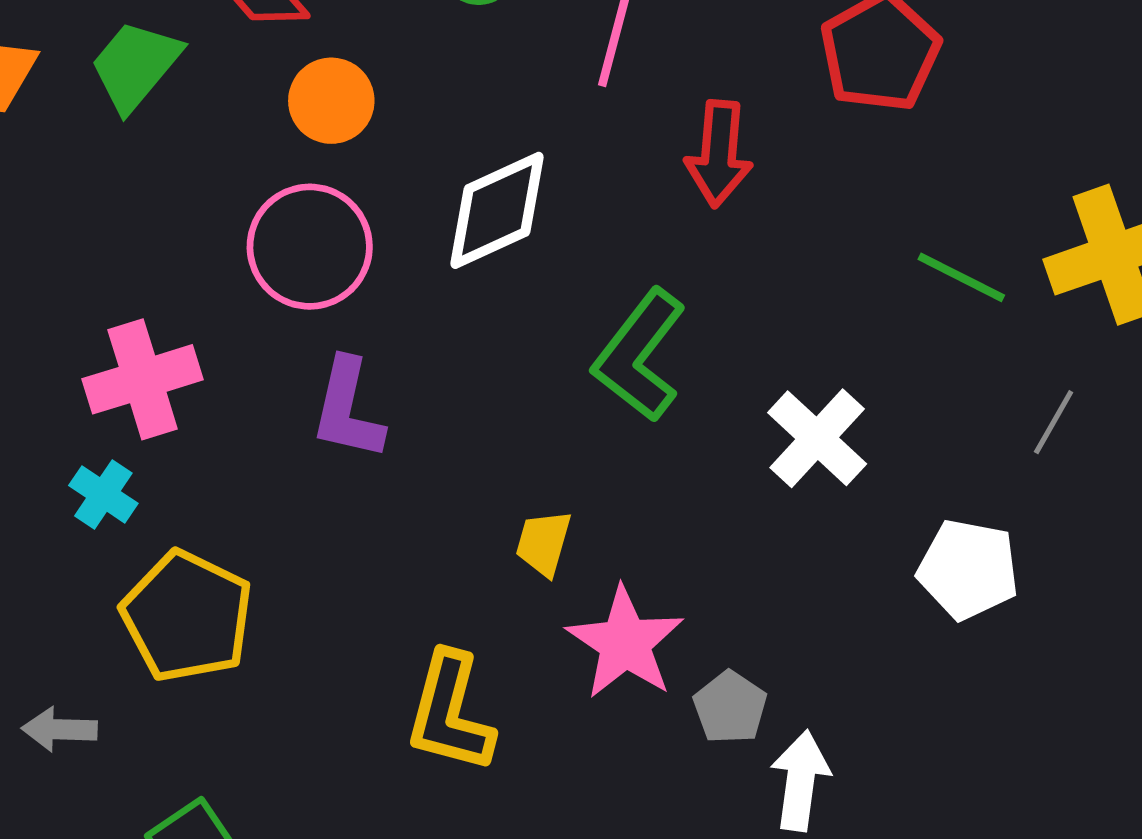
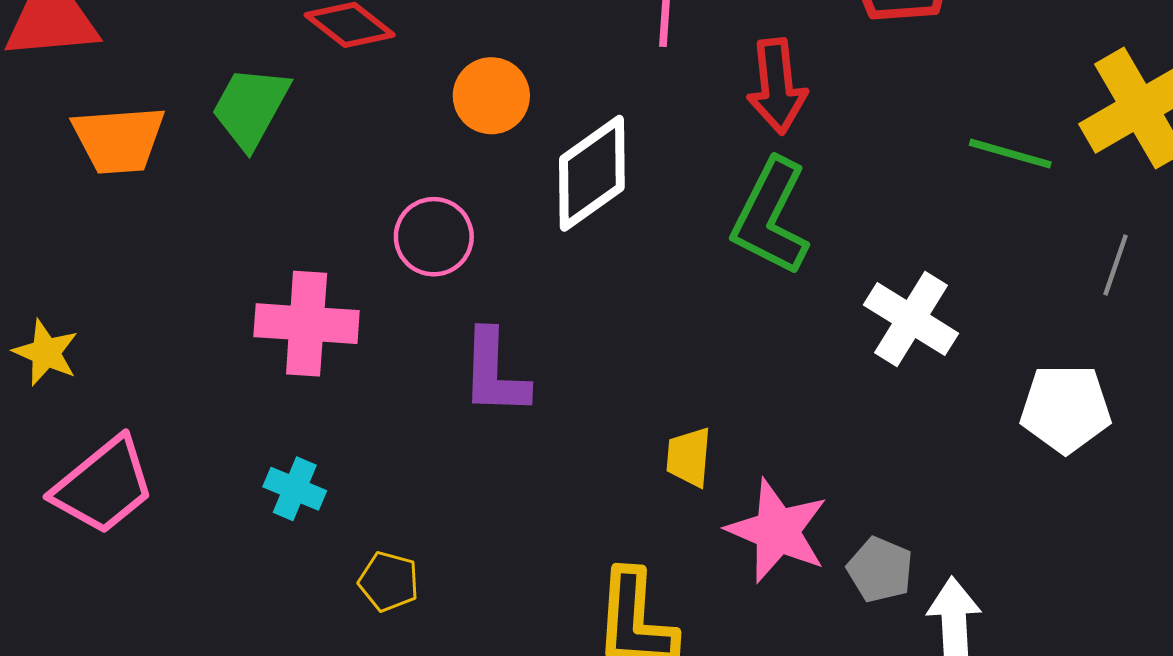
orange circle: (331, 101) -> (491, 96), moved
pink circle: (310, 247) -> (434, 237), size x0.7
green L-shape: (639, 355) -> (771, 217), moved
pink cross: (143, 379) -> (307, 324), moved, turned 32
yellow pentagon: (187, 616) -> (389, 581), size x0.5

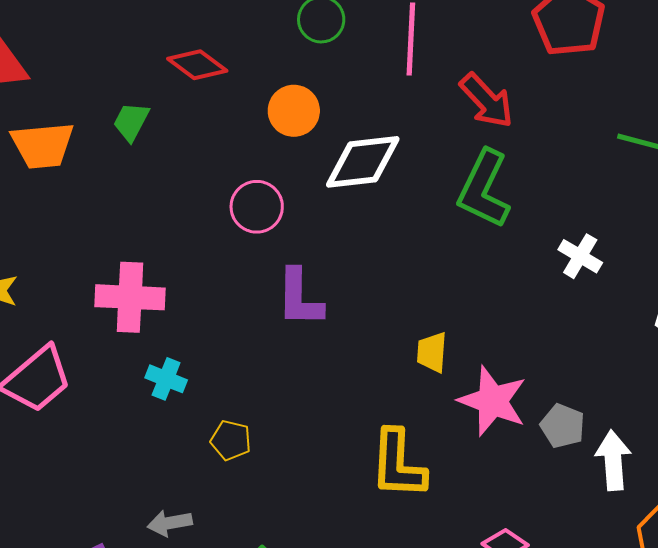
red arrow: (777, 86) -> (487, 101), turned -36
green trapezoid: (250, 107) -> (131, 122), size x0.7
white diamond: (592, 173) -> (363, 162), turned 30
white cross: (911, 319) -> (580, 256), size x0.7
pink cross: (307, 324) -> (130, 297), moved

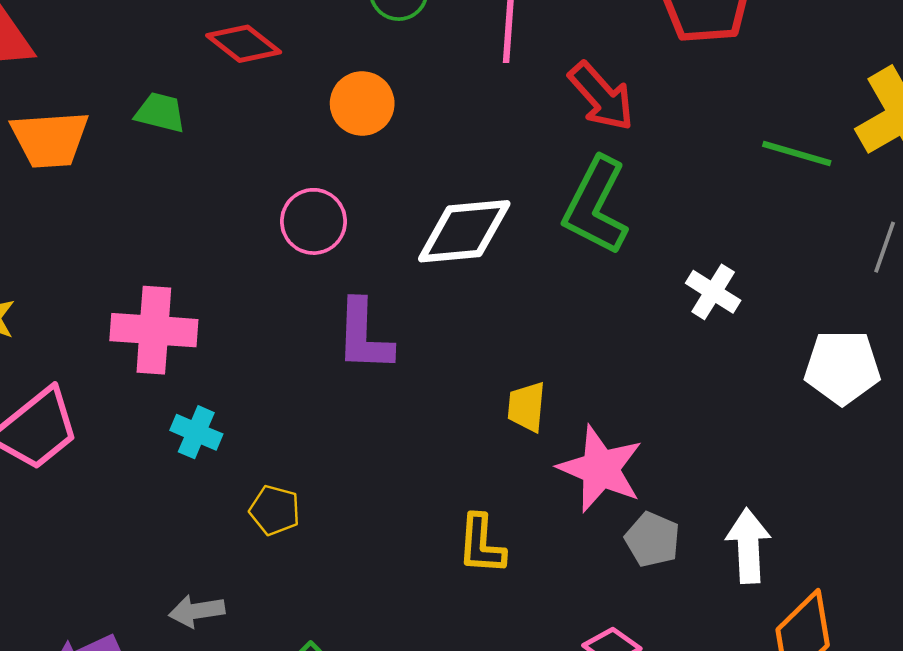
green trapezoid: (131, 122) -> (160, 112), turned 75
white diamond: (363, 162) -> (464, 231), moved
gray pentagon: (563, 426) -> (652, 539), moved
yellow L-shape: (398, 464) -> (481, 544), size x0.7

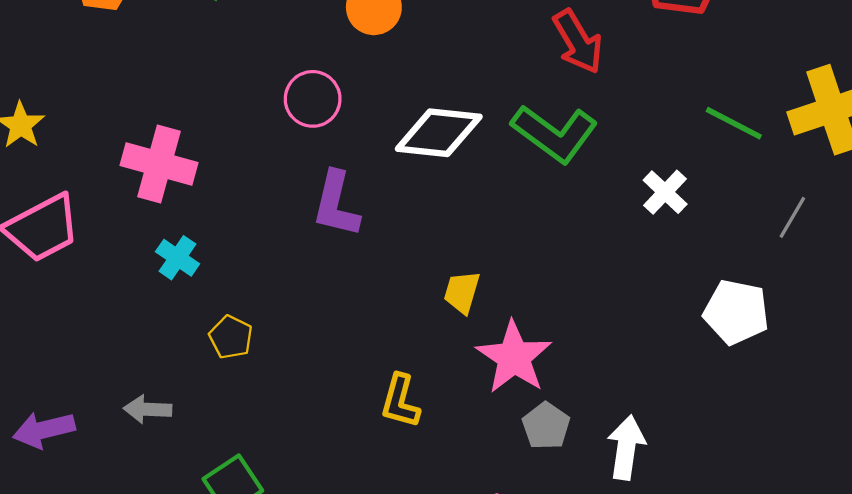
green L-shape: (596, 206) -> (555, 134), turned -92
white cross: (713, 292) -> (665, 192), moved

